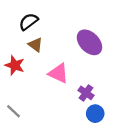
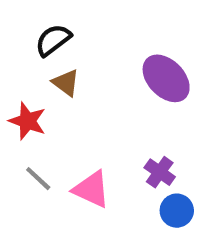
pink triangle: (58, 73) -> (91, 189), moved
gray line: (14, 111) -> (38, 179), moved

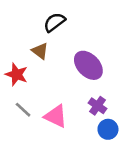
black semicircle: (53, 40) -> (54, 22), moved
purple ellipse: (166, 78) -> (88, 65), moved

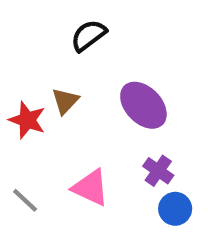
brown triangle: (40, 51) -> (65, 101), moved, turned 36
gray line: (23, 110) -> (25, 200), moved

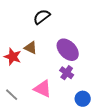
brown triangle: (65, 101) -> (31, 48), turned -48
purple cross: (158, 171) -> (67, 73), moved

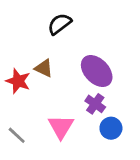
pink triangle: (43, 89) -> (61, 127), turned 36
blue circle: (83, 99) -> (111, 128), moved

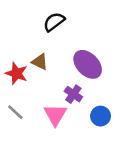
purple cross: (95, 104) -> (73, 94), moved
gray line: (17, 135) -> (15, 112), moved

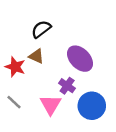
black semicircle: (54, 22) -> (41, 29), moved
blue circle: (101, 116) -> (92, 106), size x1.5

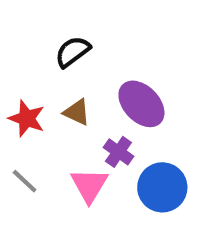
brown triangle: (36, 56) -> (77, 112), moved

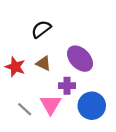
purple cross: (118, 152) -> (67, 86), turned -35
gray line: (25, 181) -> (25, 109), moved

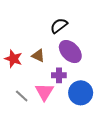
black semicircle: (41, 29) -> (59, 26), moved

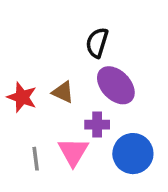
black semicircle: (59, 26) -> (97, 43), turned -36
gray line: (22, 96) -> (36, 159), turned 40

